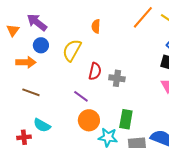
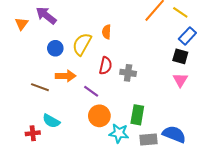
orange semicircle: (96, 26) -> (107, 32), moved
blue circle: (41, 45) -> (55, 48), moved
orange arrow: (26, 62) -> (66, 76), moved

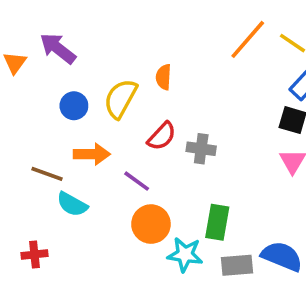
red semicircle: (106, 66) -> (162, 136), turned 30
cyan semicircle: (51, 121) -> (72, 204), moved

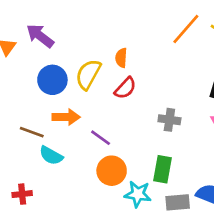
blue circle: (74, 106) -> (52, 80), size x1.4
red semicircle: (162, 136) -> (125, 88), moved
gray cross: (201, 149) -> (169, 120), moved

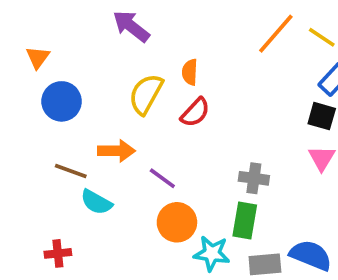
purple arrow: (40, 36) -> (131, 26), moved
blue circle: (52, 80) -> (62, 101), moved
gray cross: (169, 120) -> (254, 178), moved

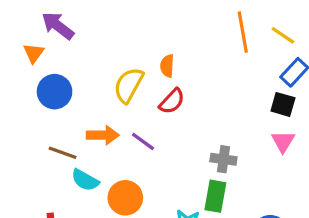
purple arrow: (131, 26) -> (58, 26), moved
orange line: (276, 34) -> (243, 32), turned -51
purple line: (162, 178) -> (143, 141), moved
orange circle: (177, 222) -> (125, 198), moved

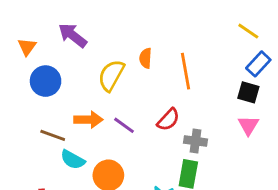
purple arrow: (58, 26) -> (73, 35), moved
orange line: (243, 32) -> (185, 71), moved
red semicircle: (172, 101) -> (168, 120), moved

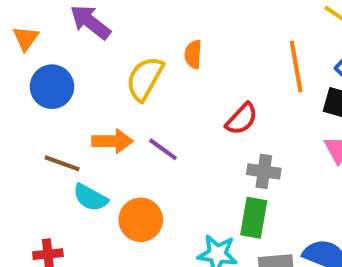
orange line: (185, 71) -> (296, 66), moved
red semicircle: (168, 120) -> (242, 119), moved

